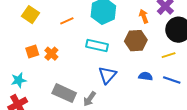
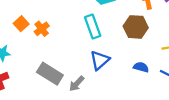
cyan rectangle: (97, 45) -> (93, 27), turned 50
orange square: (32, 52) -> (21, 24), turned -32

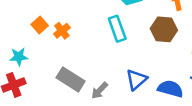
blue triangle: (100, 60) -> (136, 80), moved
blue semicircle: (141, 67) -> (170, 89), moved, size x1.5

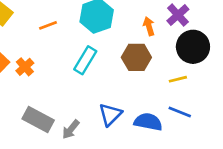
cyan rectangle: (117, 29) -> (85, 60), turned 55

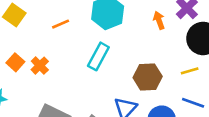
brown hexagon: (136, 57) -> (148, 77), moved

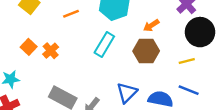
orange arrow: (159, 20) -> (151, 25), moved, turned -105
brown hexagon: (148, 77) -> (146, 51), moved

